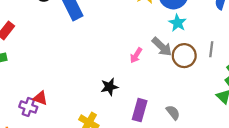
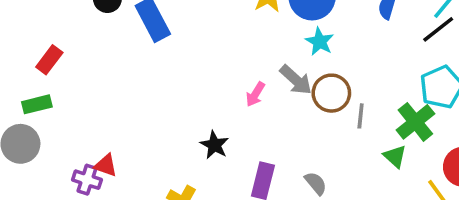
gray line: (211, 49) -> (361, 116), moved
black star: (109, 87) -> (214, 145), turned -30

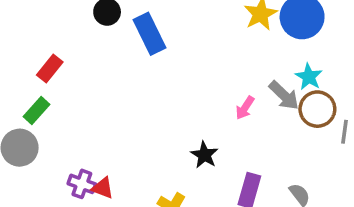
cyan star: (320, 42) -> (309, 77), moved
green rectangle: (37, 104) -> (37, 111), turned -36
red triangle: (106, 165) -> (103, 188), moved

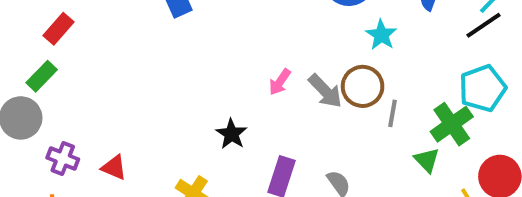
cyan star: (309, 77) -> (381, 35), moved
gray arrow: (284, 95) -> (325, 91), moved
purple cross: (82, 184) -> (63, 159), moved

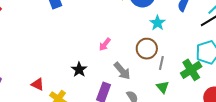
gray arrow: (325, 91) -> (122, 71), moved
green triangle: (427, 160) -> (163, 87), moved
red triangle: (114, 167) -> (38, 84), moved

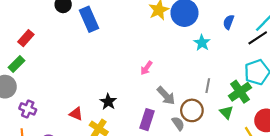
brown circle: (147, 49) -> (192, 110), moved
black star: (79, 70) -> (108, 102), moved
green triangle: (163, 87) -> (226, 112), moved

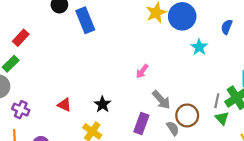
gray line: (208, 86) -> (217, 101), moved
red triangle: (76, 114) -> (64, 105), moved

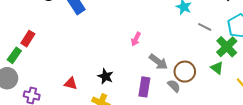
red rectangle: (21, 38) -> (28, 39), moved
gray line: (217, 101) -> (205, 27), moved, turned -64

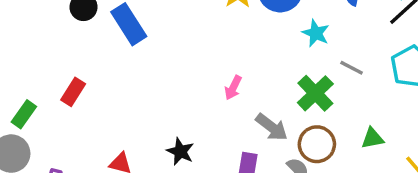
red rectangle: (28, 39) -> (73, 92), moved
green cross: (227, 47) -> (315, 93), moved
green triangle: (217, 68) -> (372, 138), turned -48

